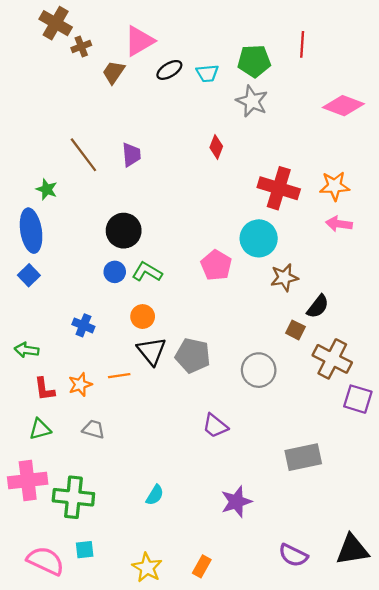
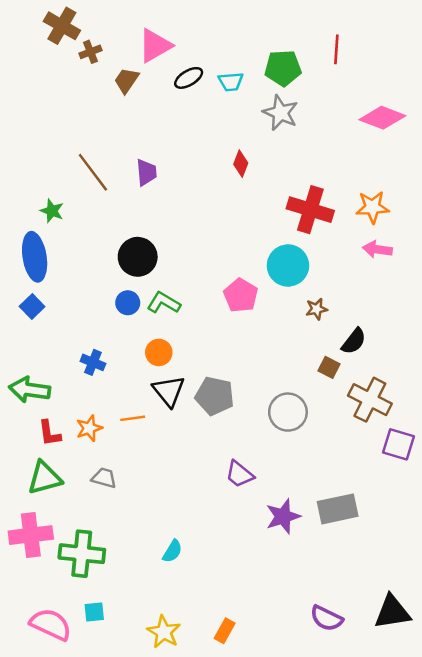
brown star: (284, 277) -> (317, 309), size x0.7
green arrow: (27, 350) -> (30, 390), size x1.5
green triangle: (40, 429) -> (45, 478), size x1.4
purple star: (236, 502) -> (283, 516), moved

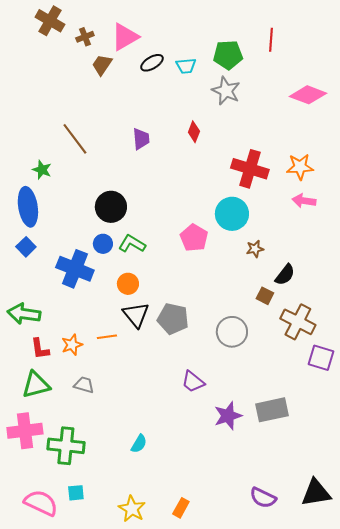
brown cross: (90, 52) -> (85, 37), moved
purple trapezoid: (146, 172) -> (141, 139), moved
blue cross: (93, 362) -> (75, 269), moved, size x1.8

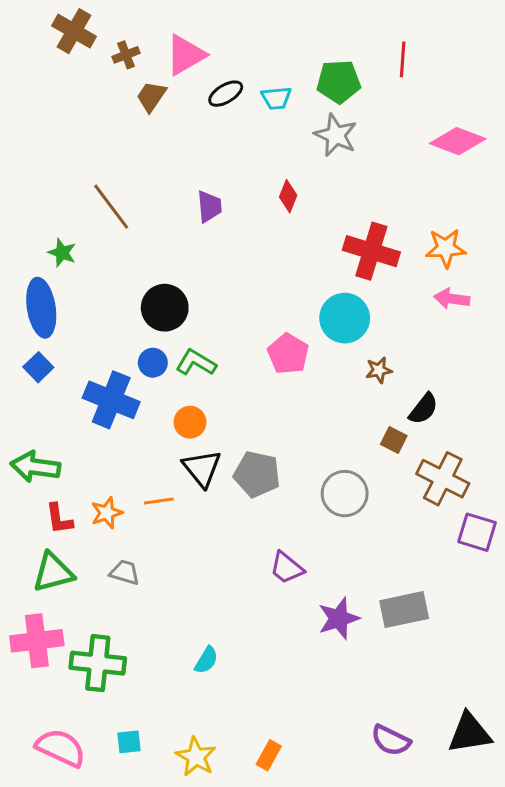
cyan square: (76, 493) -> (129, 742), moved

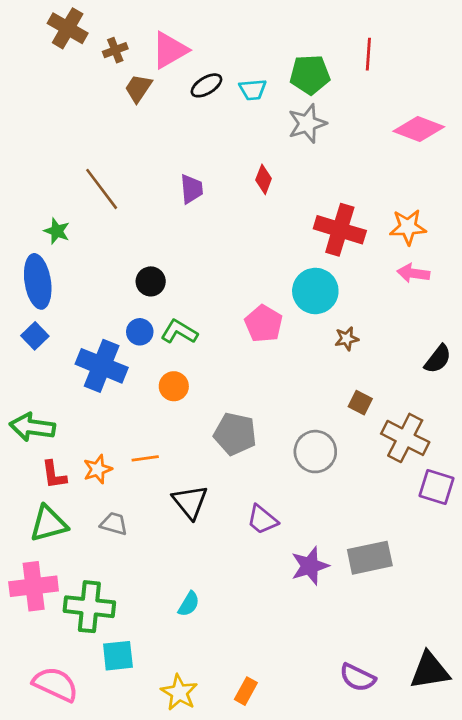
gray star: (336, 135) -> (307, 124), turned 30
black circle: (165, 308) -> (151, 281), size x0.7
black semicircle: (423, 409) -> (438, 359), moved
black triangle: (202, 468) -> (190, 502), moved
cyan square: (129, 742) -> (118, 656), moved, size x1.4

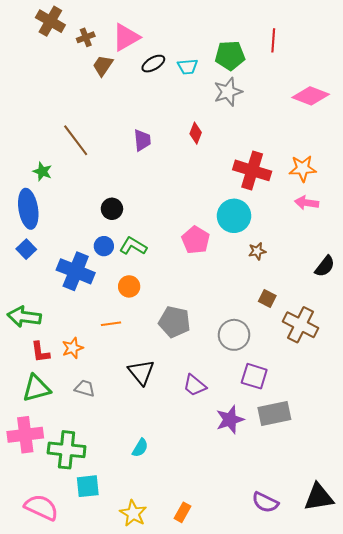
orange line: (145, 458) -> (111, 324), moved
purple square: (436, 487) -> (254, 376), moved

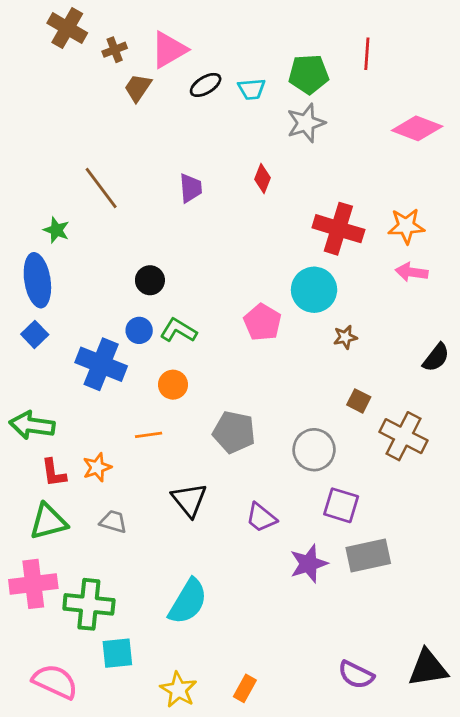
cyan semicircle: (140, 448) -> (188, 602), size x1.8

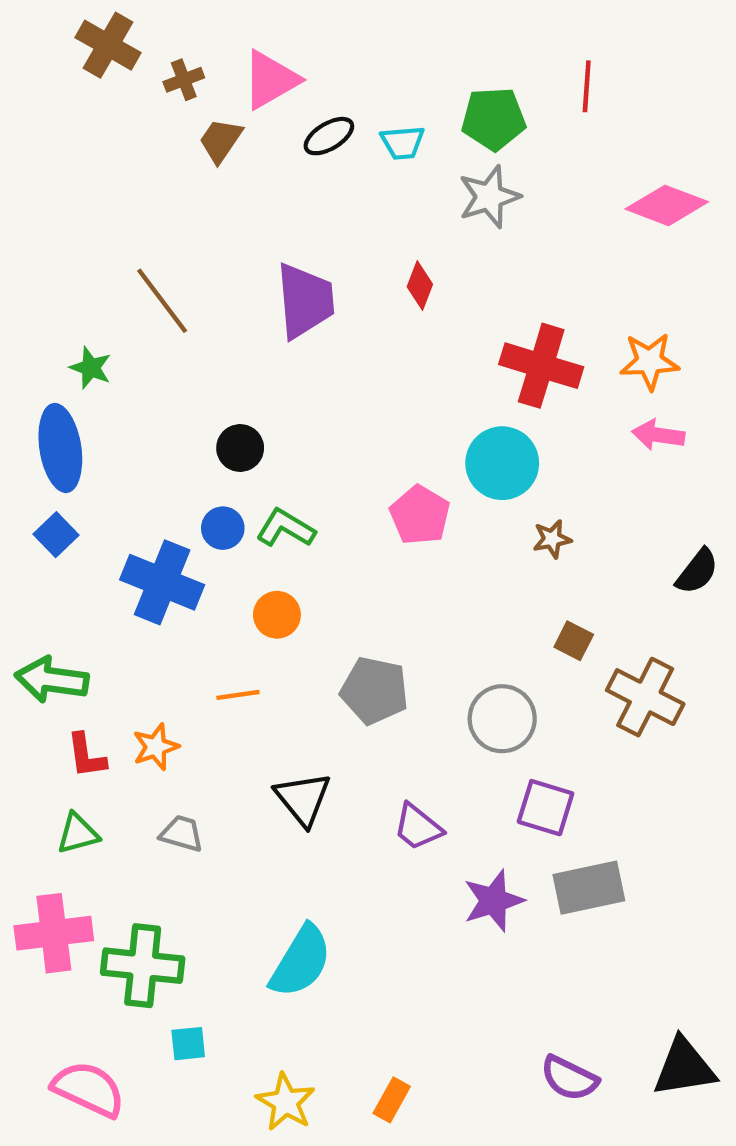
purple trapezoid: (191, 188) -> (305, 301), size x1.6
green triangle: (48, 522) -> (78, 834), size x0.7
cyan square: (117, 653) -> (188, 1044), size x0.7

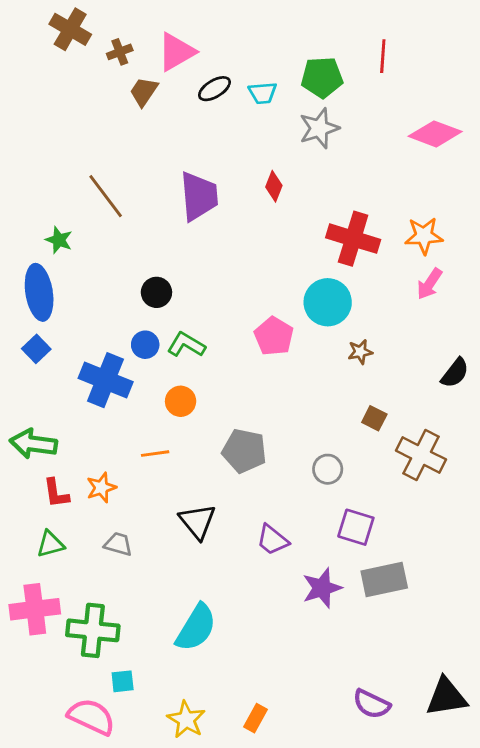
pink arrow: (658, 435) -> (429, 284), turned -64
gray circle: (502, 719) -> (328, 469), size x0.7
pink semicircle: (89, 1089) -> (91, 717), moved

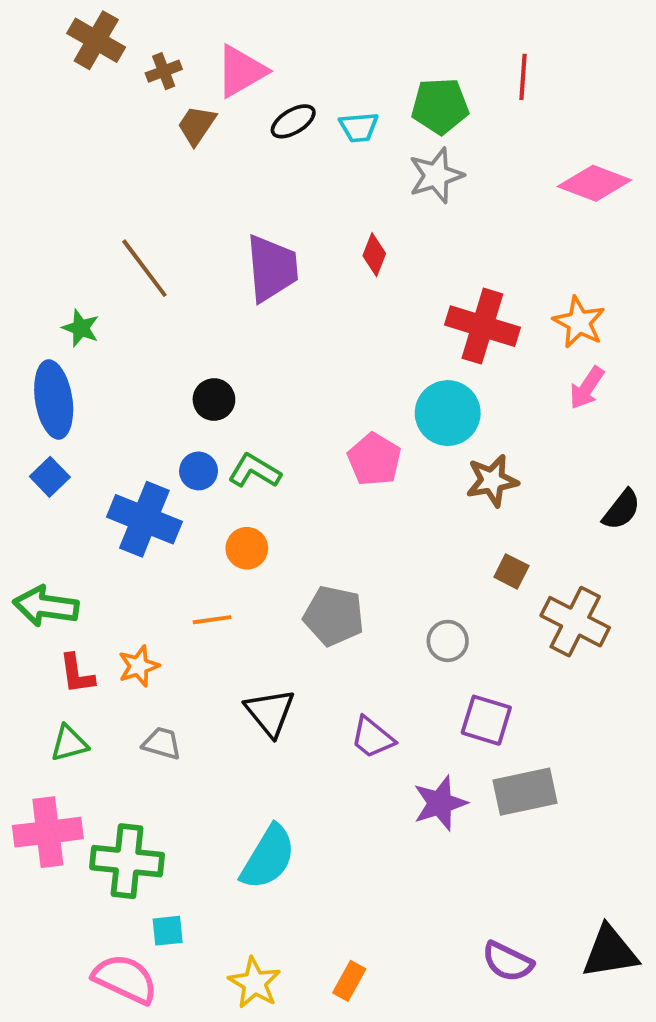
orange star: (424, 236) -> (579, 322), turned 30
brown star: (360, 352) -> (492, 481), size x1.5

